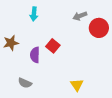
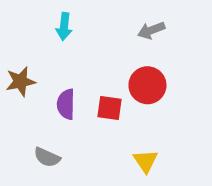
red circle: (99, 28) -> (147, 85), moved
red square: (53, 46) -> (110, 108), moved, turned -32

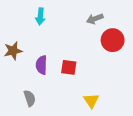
red circle: (147, 85) -> (113, 40), moved
gray semicircle: (47, 157) -> (30, 98), turned -133

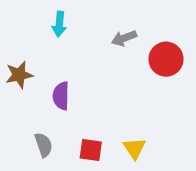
gray arrow: (95, 19) -> (124, 38), moved
red square: (69, 67) -> (91, 150), moved

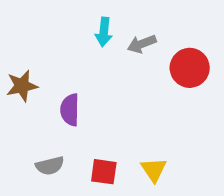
cyan arrow: (59, 24) -> (104, 32), moved
gray semicircle: (44, 145) -> (50, 166), turned 95

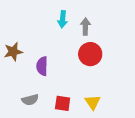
gray arrow: (142, 44) -> (85, 26), turned 112
red circle: (190, 68) -> (90, 54), moved

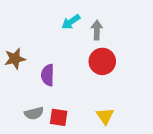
cyan arrow: (63, 19) -> (71, 22), turned 49
red square: (63, 103) -> (59, 117), moved

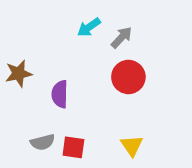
gray arrow: (97, 30) -> (122, 38), turned 42

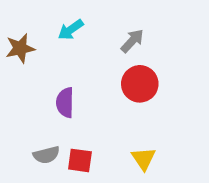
cyan arrow: (89, 27) -> (71, 30), moved
brown star: (19, 74) -> (20, 48), moved

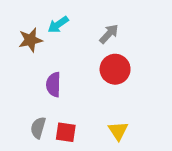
brown star: (20, 48) -> (30, 40), moved
gray semicircle: (46, 155) -> (38, 128), turned 120

